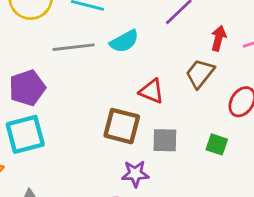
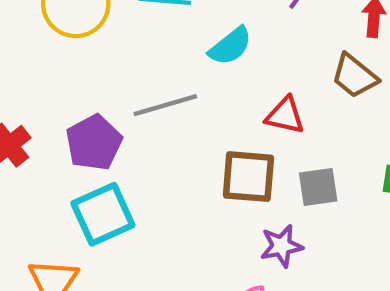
gray line: (74, 47) -> (165, 105), moved
brown trapezoid: (200, 74) -> (354, 76), turned -80

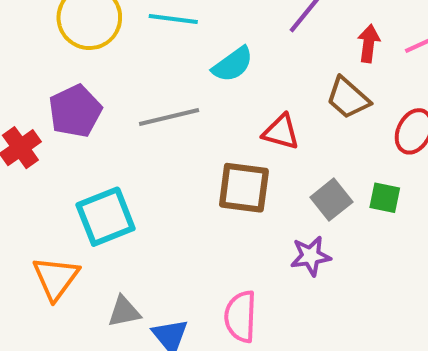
purple pentagon: (94, 143) -> (75, 111), moved
gray square: (318, 187) -> (331, 200), moved, turned -33
purple star: (281, 246) -> (311, 256), moved

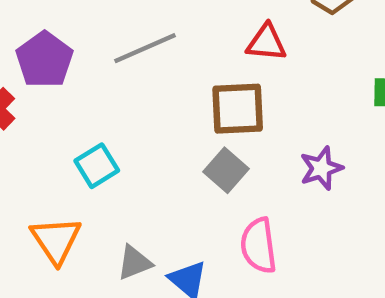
gray square: (331, 200) -> (226, 170), moved
cyan square: (106, 217) -> (97, 166), size x0.7

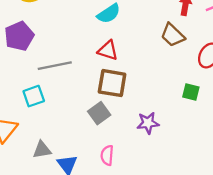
red triangle: (266, 43) -> (108, 50), moved
gray line: (145, 48) -> (55, 66), moved
pink semicircle: (259, 246) -> (107, 155), size x0.7

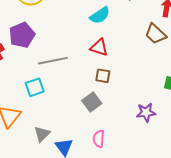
brown square: (112, 83) -> (103, 76), size x0.6
purple star: (148, 123) -> (146, 112), moved
gray triangle: (42, 150) -> (42, 134), turned -36

